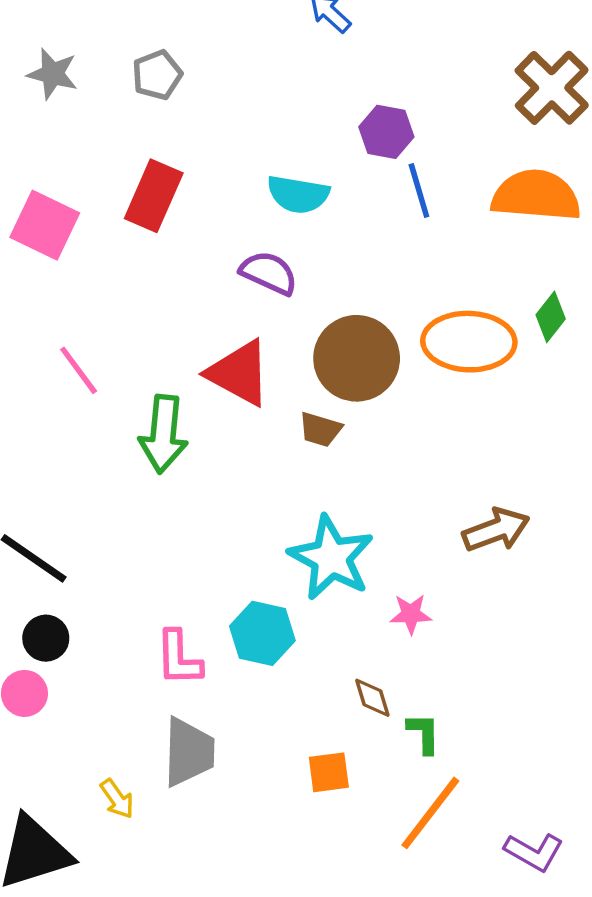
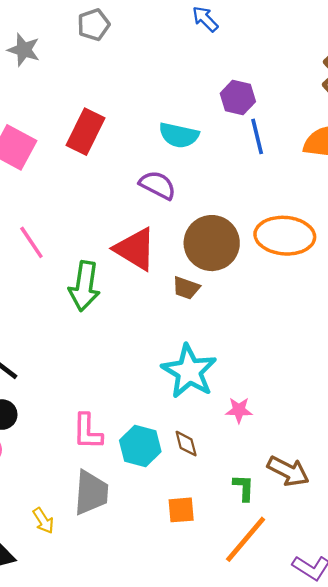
gray pentagon: (157, 75) -> (94, 25), moved
brown arrow: (496, 530) -> (288, 471), moved, turned 45
cyan hexagon: (262, 633) -> (140, 446), moved
brown diamond: (372, 698) -> (186, 444), moved

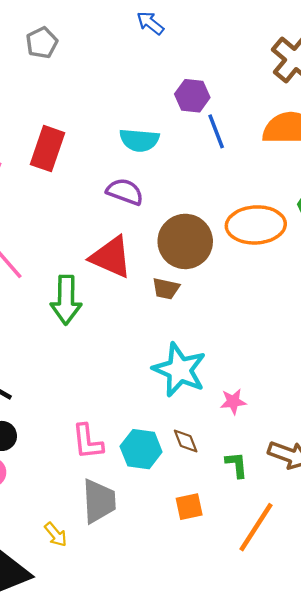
green L-shape: (244, 488) -> (237, 465), moved

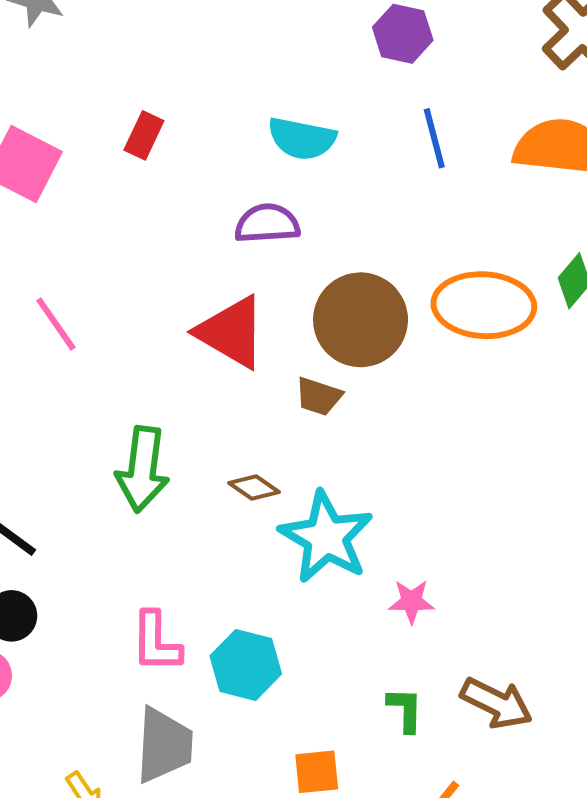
purple hexagon: (192, 96) -> (403, 34), moved
red rectangle: (47, 149) -> (144, 135), size x0.6
purple semicircle: (125, 192) -> (267, 224), turned -30
green arrow: (66, 300) -> (142, 469), moved
brown diamond: (186, 441) -> (254, 488), moved, turned -40

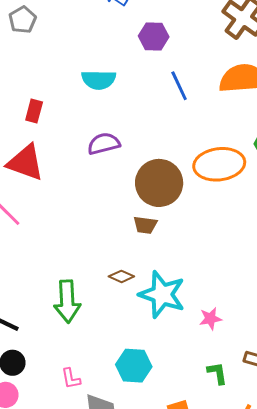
cyan semicircle: (302, 139) -> (99, 80), moved
red triangle: (231, 332) -> (25, 163), moved
green arrow: (142, 469) -> (67, 301), moved
pink L-shape: (156, 642) -> (71, 379), moved, size x0.7

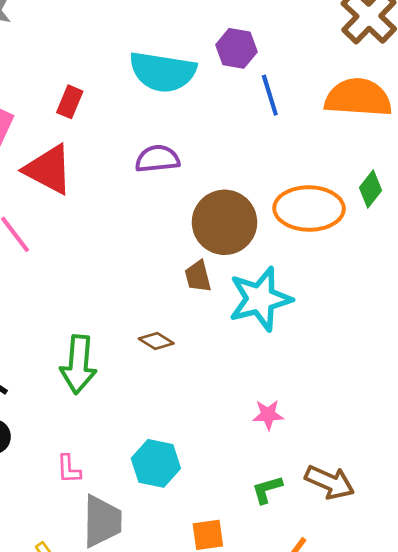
purple hexagon: (154, 36) -> (236, 48), moved
cyan semicircle: (99, 80) -> (163, 72), size x1.4
brown trapezoid: (145, 225) -> (198, 276), turned 60
cyan star: (162, 294) -> (260, 299), moved, turned 30
green L-shape: (217, 373) -> (267, 489), turned -105

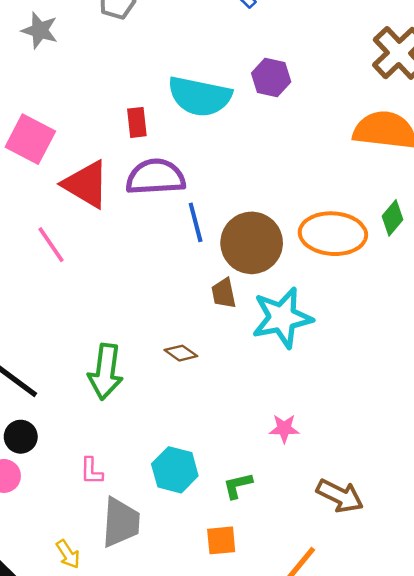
blue line: (270, 95) -> (196, 222), moved
red rectangle: (70, 102) -> (137, 122), moved, turned -32
purple semicircle: (157, 159) -> (156, 177), moved, size x1.4
green L-shape: (267, 489) -> (238, 485), moved

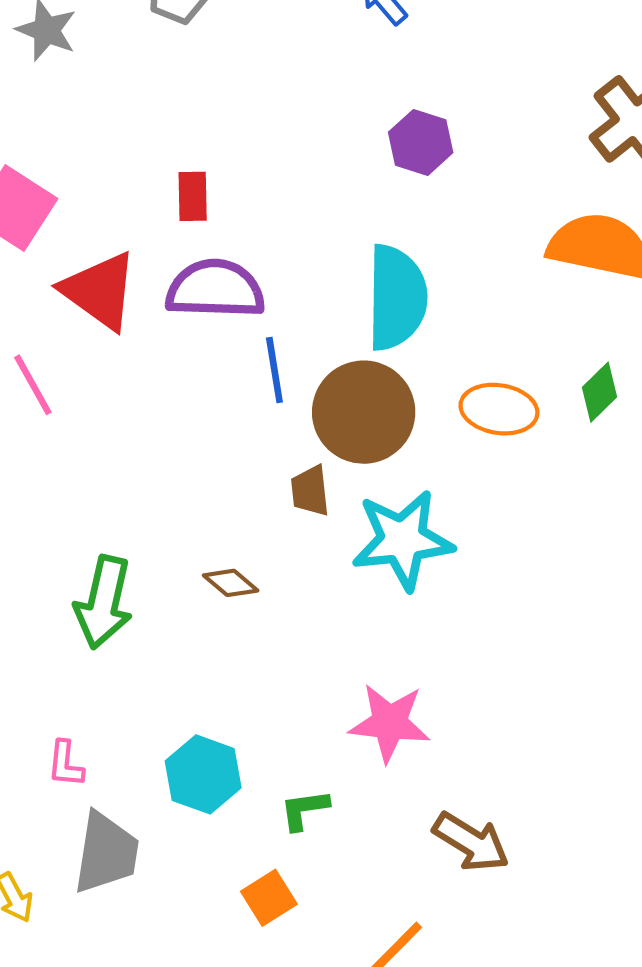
cyan semicircle: (200, 96) -> (397, 298), moved, turned -106
orange ellipse: (333, 234) -> (499, 409), size x0.7
pink star: (284, 429) -> (389, 723), size x1.6
orange square: (221, 540) -> (269, 898), turned -32

